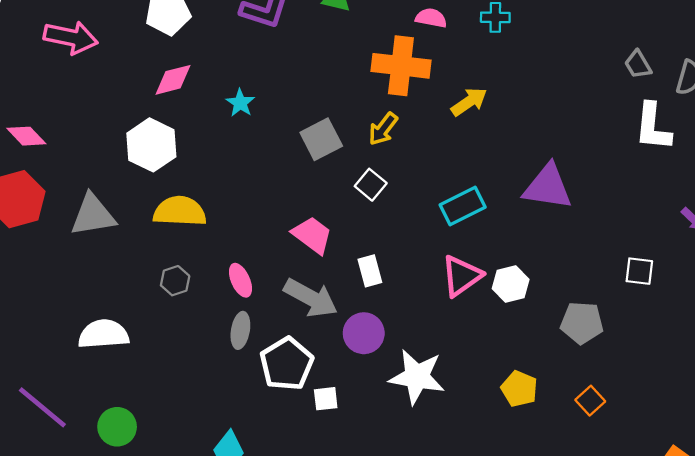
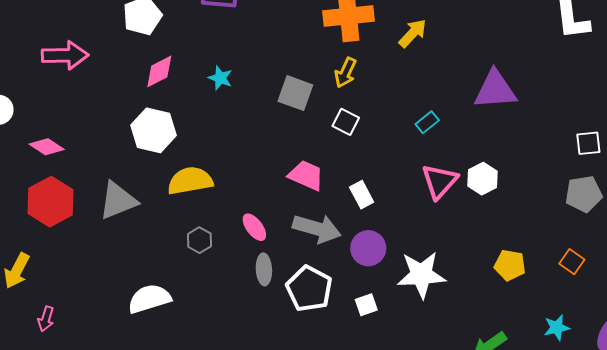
gray square: (321, 139) -> (295, 93), turned -30
cyan rectangle: (463, 206) -> (427, 122), size x0.6
gray pentagon: (582, 323) -> (584, 194), moved
white square: (326, 399) -> (366, 305), moved

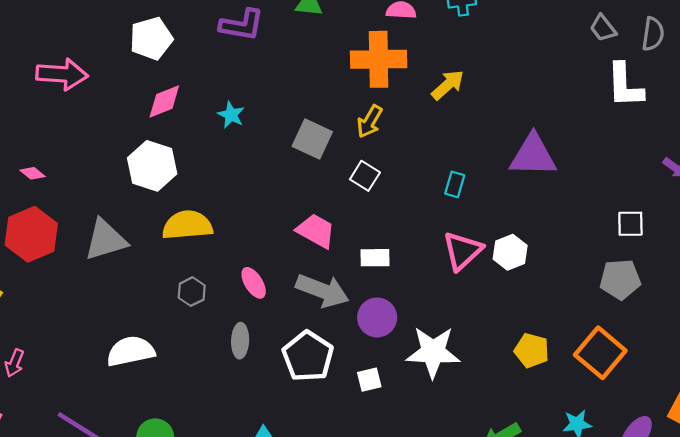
cyan rectangle: (427, 122) -> (455, 184), turned -40
pink diamond: (47, 147) -> (33, 173), size x0.7
white rectangle: (362, 195) -> (375, 258), turned -68
orange square: (572, 262) -> (600, 353), size x1.8
gray ellipse: (264, 269) -> (240, 341), moved

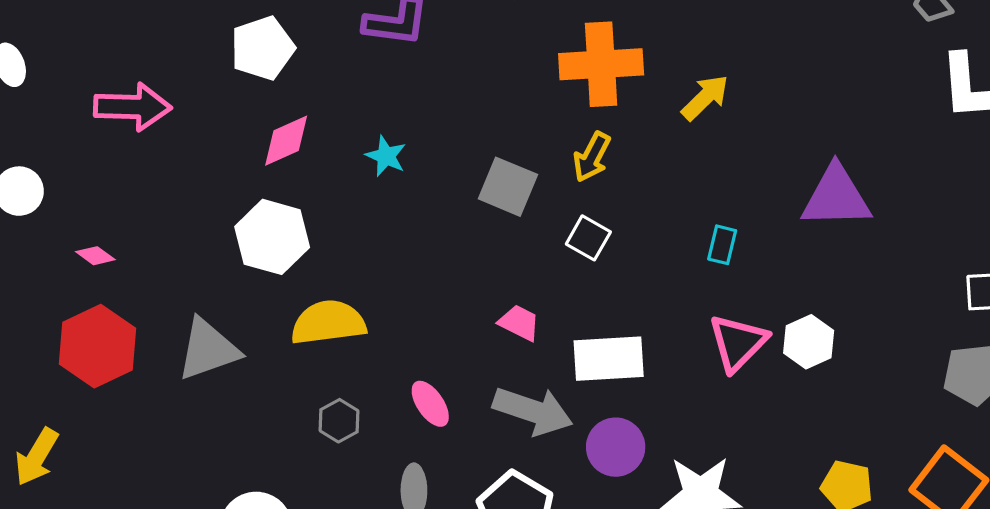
pink trapezoid: (316, 231) -> (519, 323), size x0.7
white rectangle: (375, 258) -> (609, 359), size x1.6

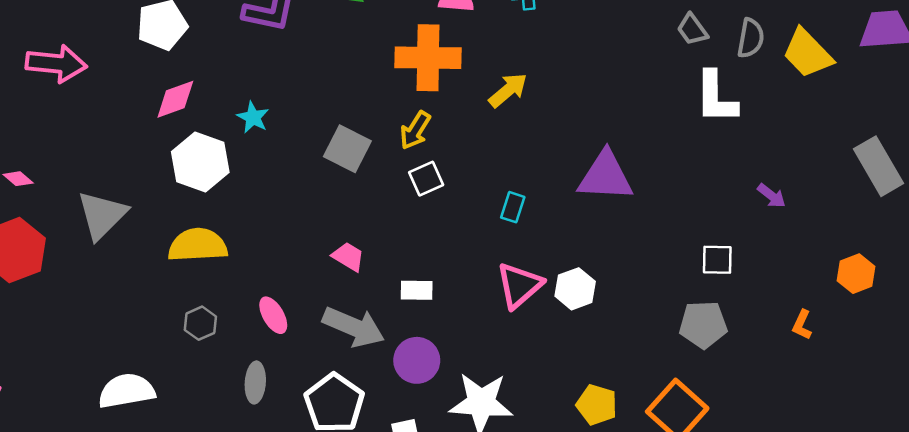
white hexagon: (272, 237) -> (200, 162), moved
white square: (588, 238) -> (426, 179), moved, turned 32
gray triangle: (208, 349) -> (102, 215), moved, turned -30
white rectangle: (609, 359) -> (417, 290), size x0.6

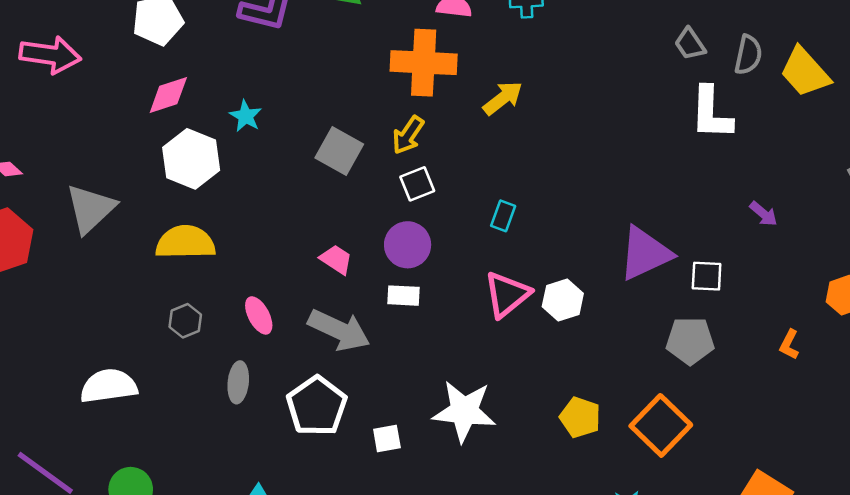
purple triangle: (605, 176) -> (645, 253), moved, turned -30
purple circle: (417, 360) -> (408, 245), moved

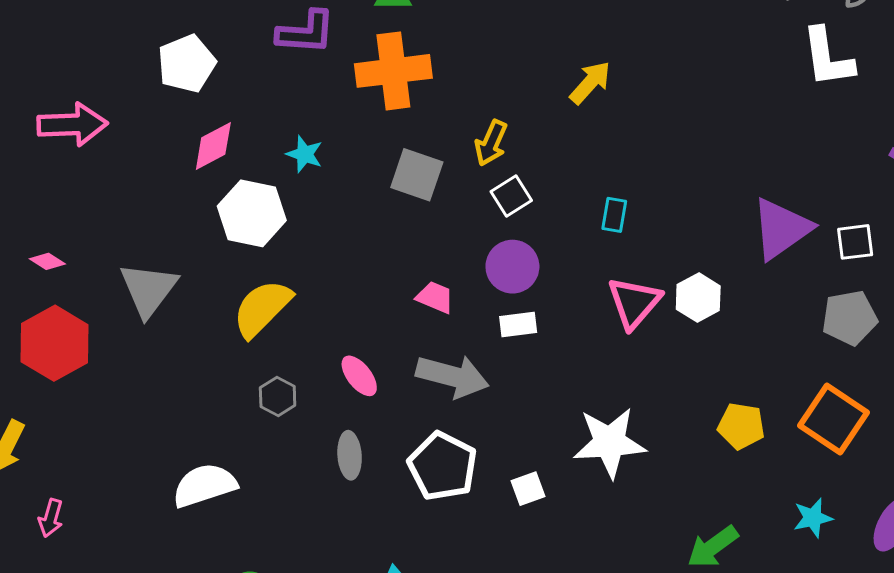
orange cross: (424, 63) -> (393, 71), moved
yellow semicircle: (185, 242) -> (262, 308), turned -34

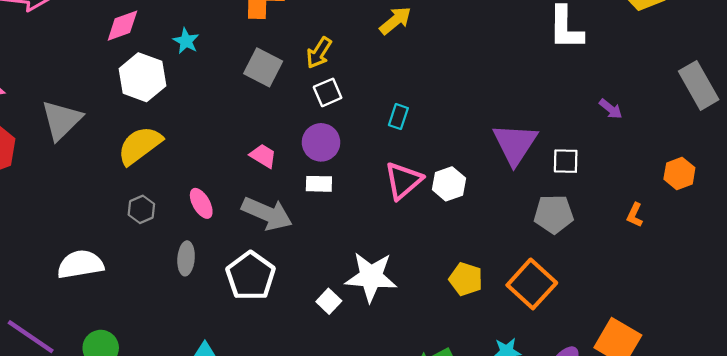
purple triangle: (781, 229) -> (515, 144), turned -30
white square: (528, 489) -> (329, 301), moved, turned -35

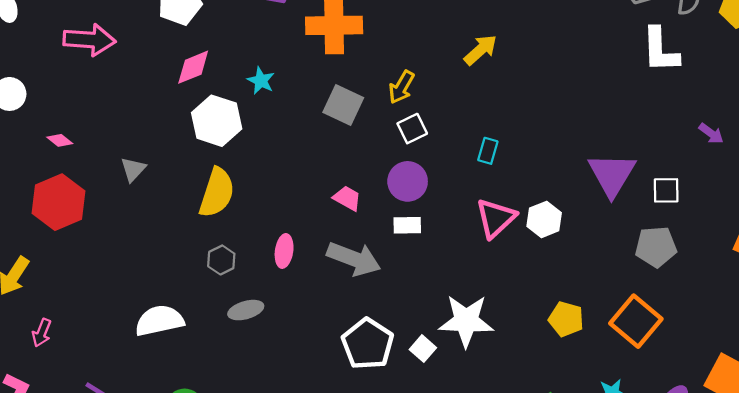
gray triangle: (62, 120) -> (133, 169), size x0.6
yellow semicircle: (140, 145) -> (217, 193), turned 147
pink ellipse: (201, 203) -> (284, 251), turned 40
gray ellipse: (186, 258) -> (246, 310), moved, turned 72
white pentagon: (251, 276) -> (368, 344), moved

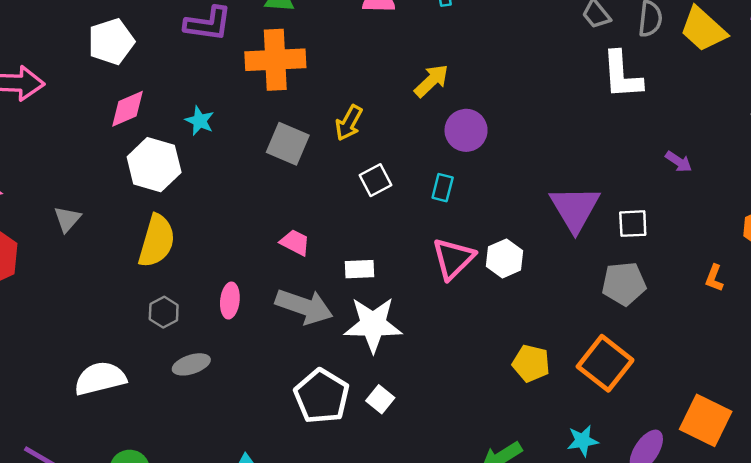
white square: (412, 129) -> (375, 180), moved
purple circle: (408, 181) -> (466, 130), moved
white star: (466, 321) -> (373, 325), moved

